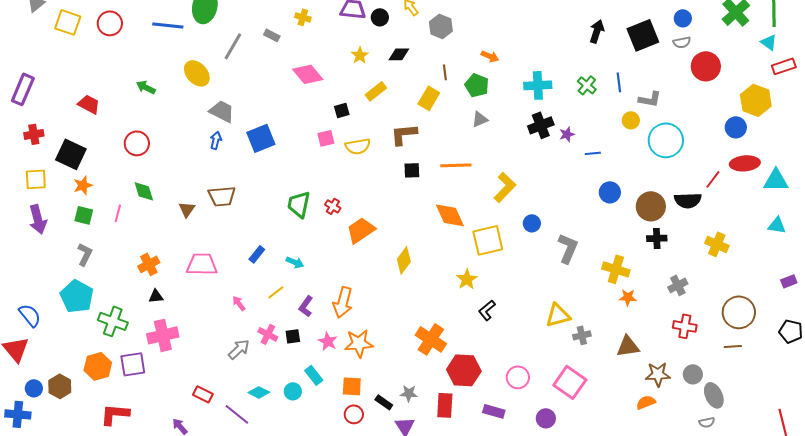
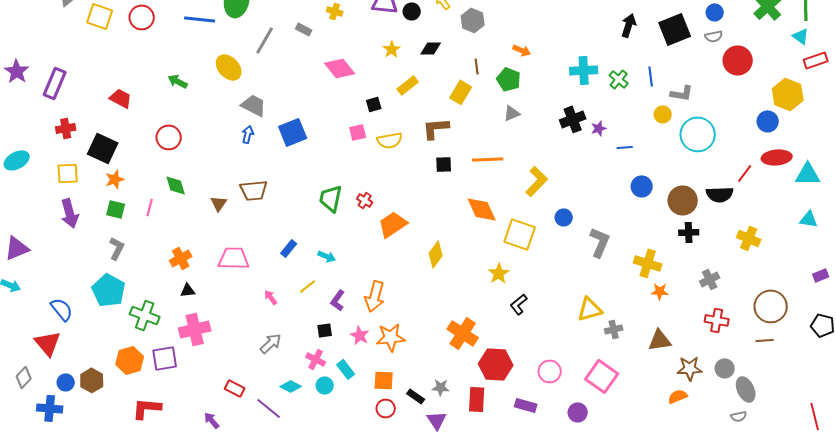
cyan cross: (538, 85) -> (584, 70), moved
yellow square: (488, 240) -> (520, 234), turned 32
pink cross: (268, 334) -> (316, 359), moved

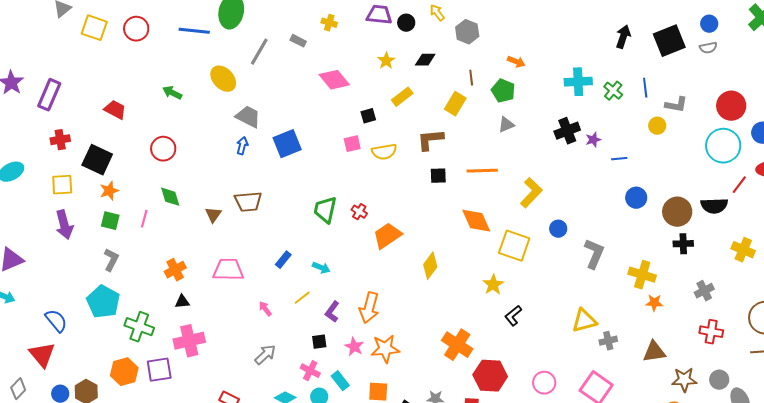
red circle: (738, 60) -> (731, 106), moved
cyan circle: (698, 134) -> (723, 146), moved

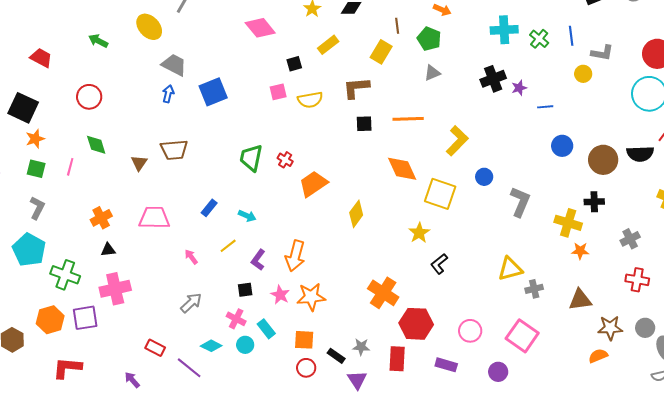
black cross: (683, 244) -> (594, 202), moved

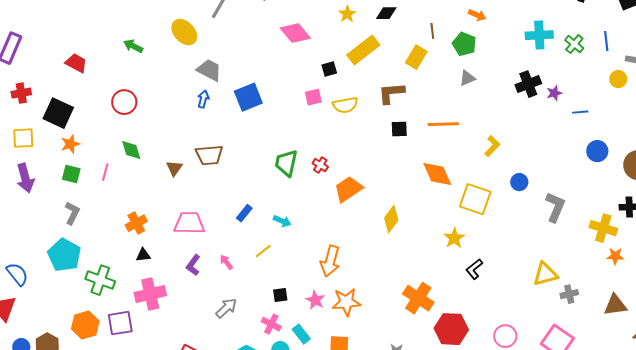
yellow rectangle: (328, 45) -> (363, 50), size x1.5
yellow L-shape: (457, 141) -> (492, 146), size x0.7
purple L-shape: (258, 260) -> (193, 265), moved

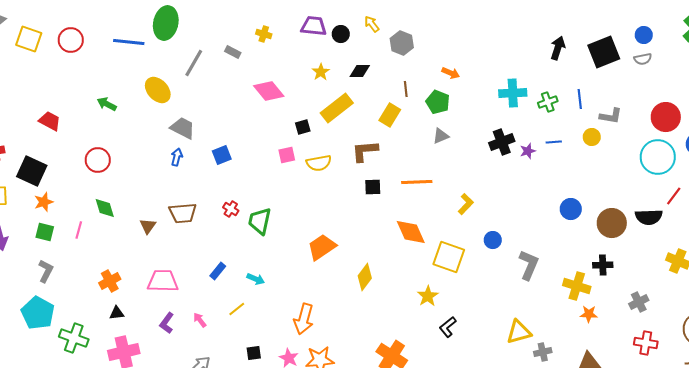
green cross: (574, 44) -> (548, 102), turned 30
blue square: (248, 97) -> (222, 155), size x0.7
blue line: (580, 112) -> (554, 142), moved
red cross: (320, 165) -> (231, 209), moved

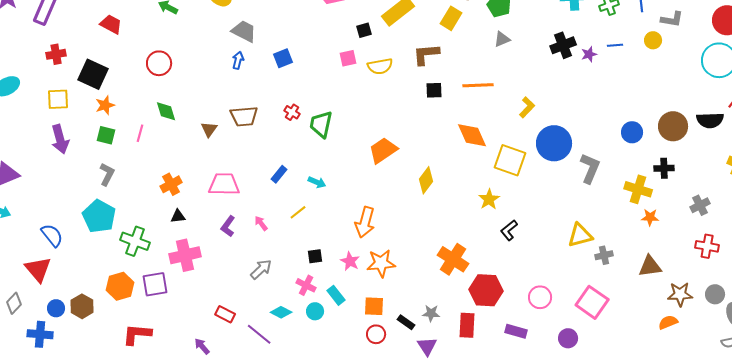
blue circle: (571, 209) -> (632, 132), moved
blue circle: (493, 240) -> (554, 143), size x2.0

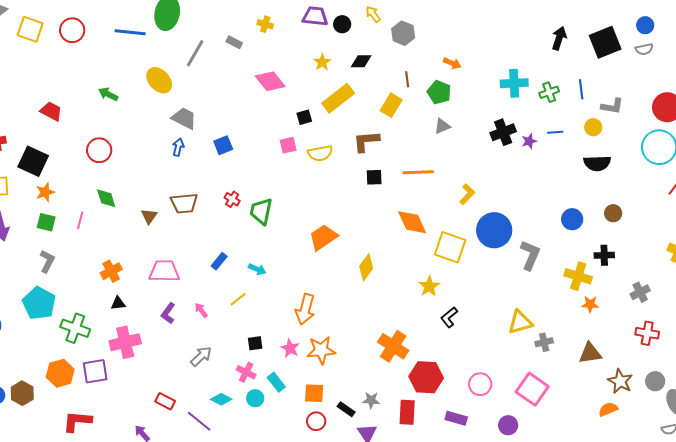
black semicircle: (710, 120) -> (597, 163), moved
brown circle: (673, 126) -> (613, 213), size x0.6
brown star: (680, 294) -> (620, 381), turned 30

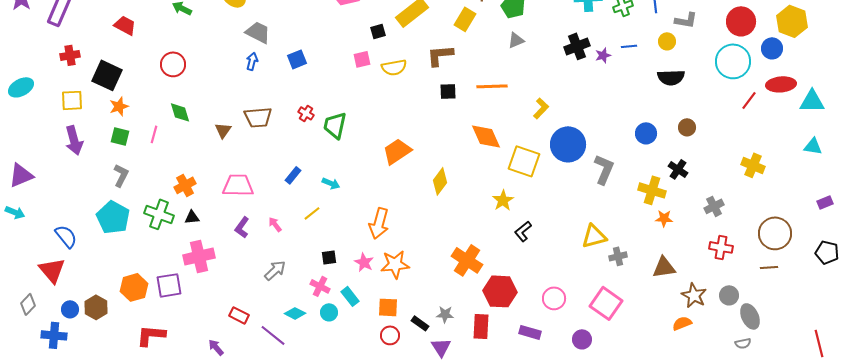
black cross: (604, 255) -> (678, 169), turned 36
green cross: (75, 328) -> (159, 214), moved

